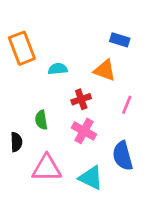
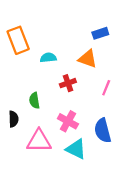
blue rectangle: (120, 40) -> (100, 33), turned -35
pink cross: (84, 131) -> (68, 121), moved

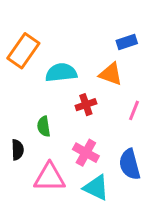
orange rectangle: (18, 40) -> (23, 51), turned 56
cyan semicircle: (48, 58) -> (61, 73), size x1.5

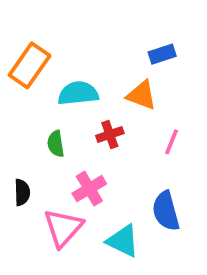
green semicircle: (44, 126) -> (56, 144), moved
pink cross: (86, 153) -> (89, 189), moved, turned 30
pink triangle: (50, 177) -> (63, 228), turned -48

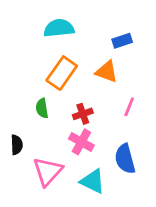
orange rectangle: (30, 65) -> (62, 73), moved
cyan semicircle: (78, 93) -> (59, 28), moved
red cross: (110, 134) -> (83, 114), moved
pink cross: (89, 189) -> (81, 142), moved, turned -30

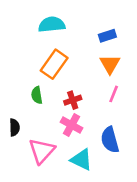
orange triangle: (107, 72) -> (110, 64), moved, turned 40

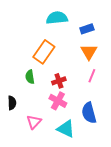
cyan semicircle: (52, 25) -> (57, 18), moved
pink triangle: (42, 151) -> (34, 122), size x0.7

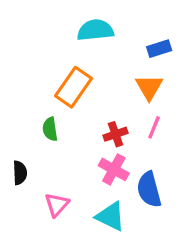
blue rectangle: (87, 29) -> (159, 49), moved
red cross: (59, 81) -> (115, 134), moved
pink cross: (58, 101) -> (114, 169), moved

